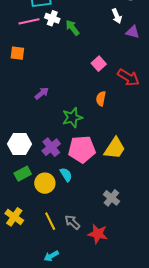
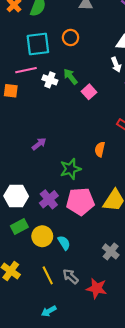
white cross: (52, 18) -> (50, 80), moved
orange square: (17, 53) -> (11, 91), moved
pink square: (99, 64) -> (89, 92), moved
cyan semicircle: (66, 175) -> (64, 243), moved

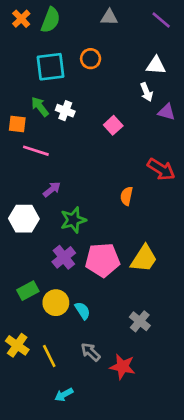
pink line: (26, 70) -> (36, 151), moved, turned 30
green arrow: (71, 77) -> (40, 107), moved
green star: (71, 169) -> (73, 220), moved
white hexagon: (16, 196) -> (24, 219), moved
yellow line: (48, 275) -> (49, 356), moved

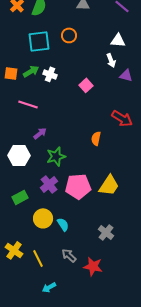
green arrow: (40, 107) -> (31, 71), turned 98
orange square: (17, 124) -> (11, 73), moved
green rectangle: (28, 291) -> (20, 197), moved

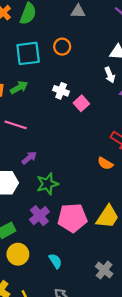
white cross: (50, 74) -> (61, 91), moved
orange semicircle: (96, 138) -> (105, 163), moved, turned -72
yellow circle: (43, 218) -> (18, 254), moved

